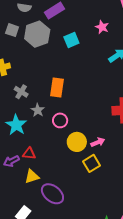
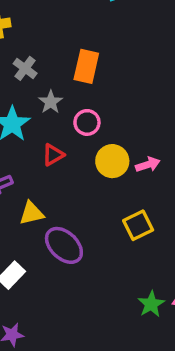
red triangle: (29, 154) -> (53, 155), moved, turned -40
yellow square: (92, 163) -> (138, 225), moved

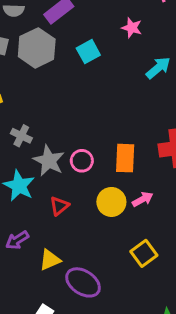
orange rectangle: (86, 66) -> (125, 158), moved
gray star: (51, 102) -> (49, 161), size x1.5
pink circle: (87, 122) -> (82, 161), moved

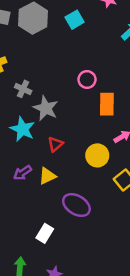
pink circle: (82, 161) -> (87, 79), moved
yellow circle: (111, 202) -> (97, 155), moved
yellow triangle: (50, 260) -> (47, 176), moved

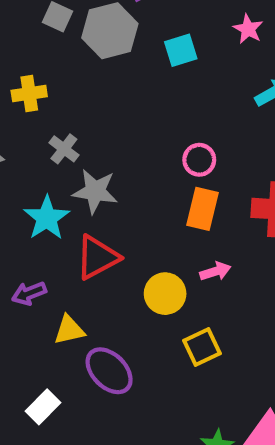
pink circle: (87, 79) -> (199, 160), moved
gray star: (46, 108) -> (95, 191), turned -30
red triangle: (55, 144) -> (97, 257), size x1.6
yellow triangle: (47, 176) -> (69, 330), moved

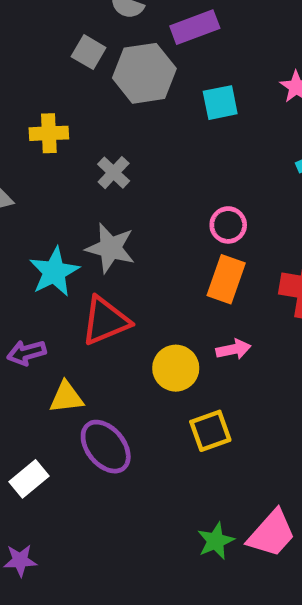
gray cross: (64, 149) -> (114, 173), moved

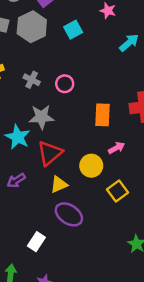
pink circle: (228, 225) -> (65, 84), moved
yellow triangle: (66, 397) -> (59, 184), moved

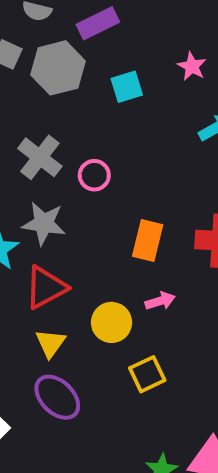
gray cross: (32, 80) -> (40, 157), size x1.5
yellow triangle: (59, 184) -> (50, 343), turned -42

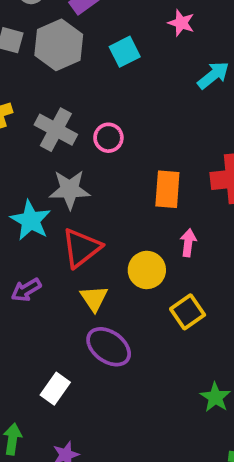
pink arrow: (160, 301) -> (188, 243), turned -56

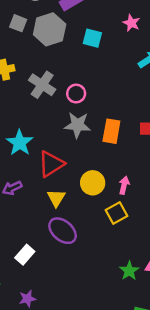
cyan square: (125, 52) -> (92, 38), turned 36
gray star: (70, 190) -> (77, 125), moved
pink arrow: (188, 243) -> (124, 185), moved

